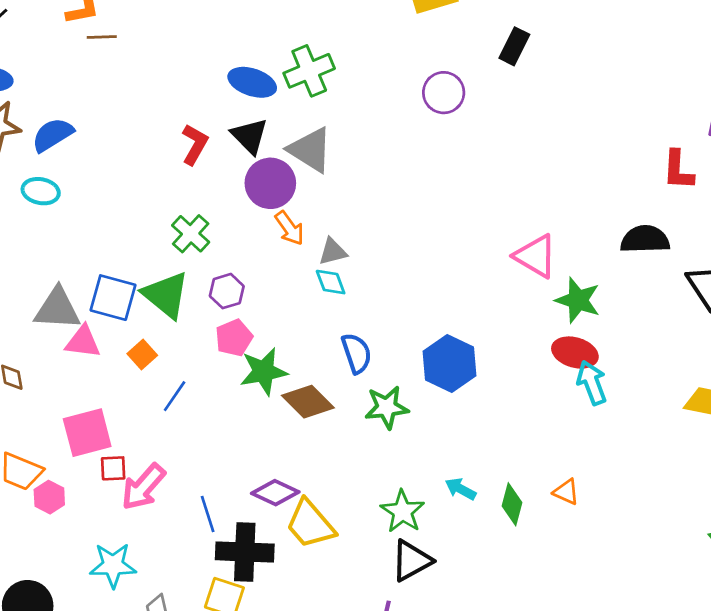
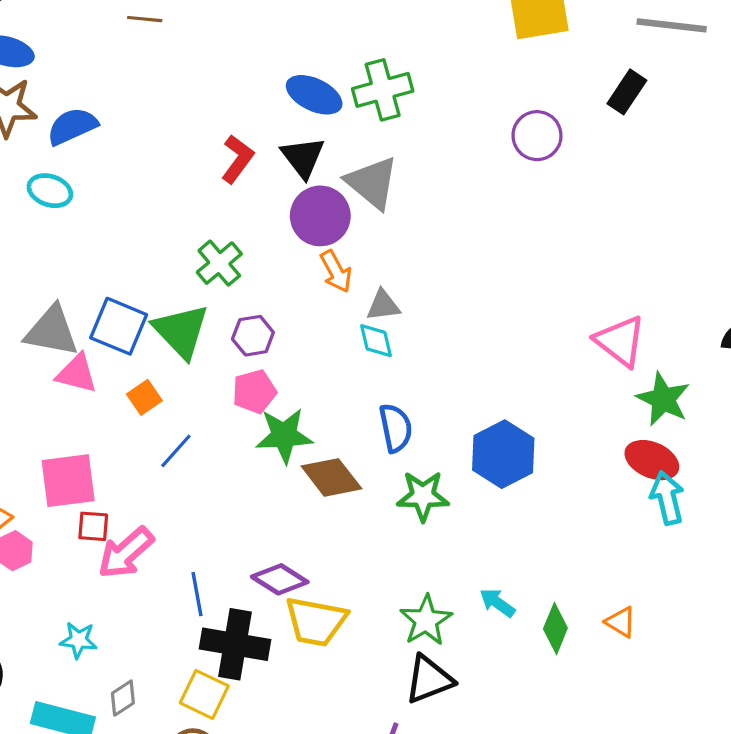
yellow trapezoid: (310, 524) -> (316, 621), turned -46
cyan star: (113, 565) -> (78, 640), size x0.7

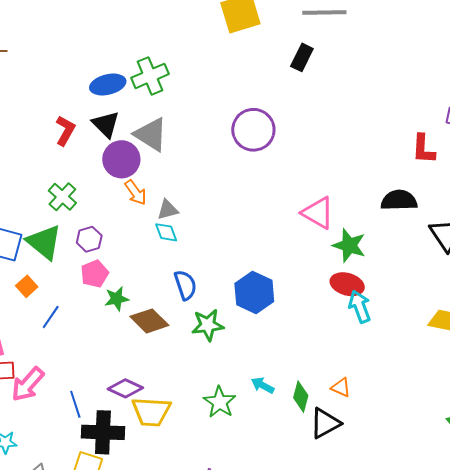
blue ellipse: (314, 95) -> (108, 85), turned -32
purple circle: (537, 136) -> (253, 130), moved, size x1.4
green star: (284, 436) -> (117, 299), size x0.7
black triangle: (429, 679) -> (325, 423), moved

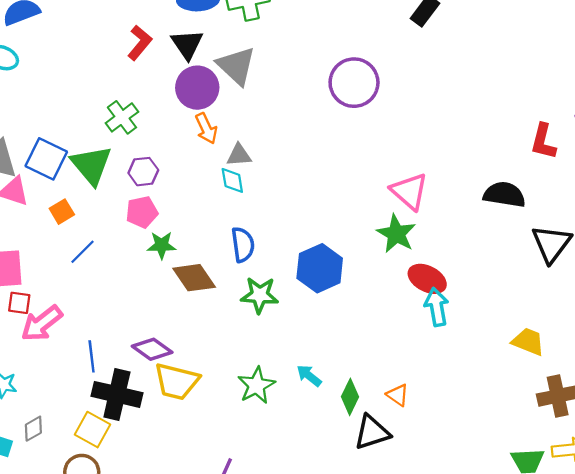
green star: (349, 245) -> (396, 234), moved

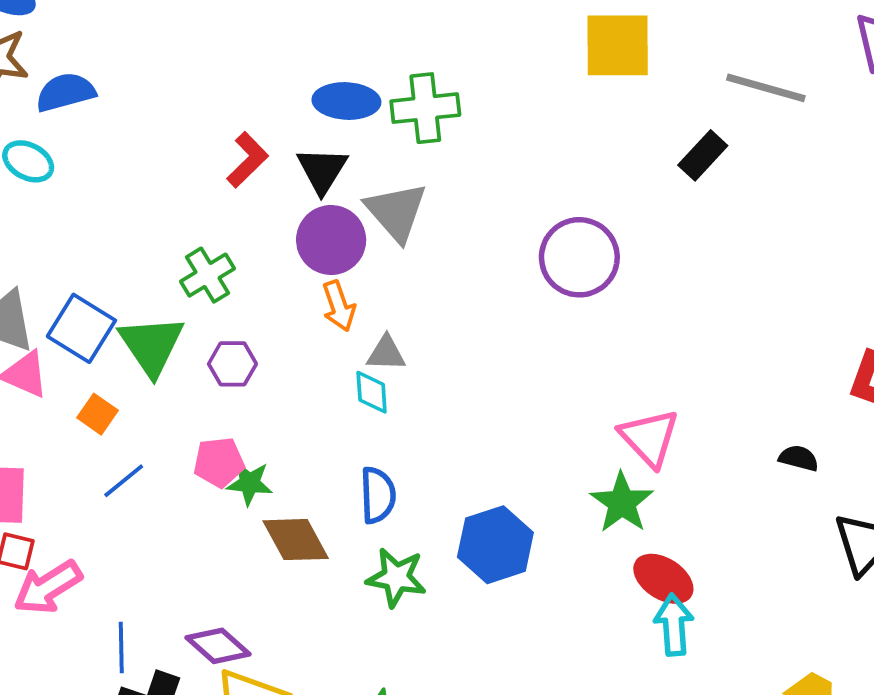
black semicircle: (504, 195) -> (799, 458), size x0.6
orange square: (62, 212) -> (98, 414), turned -30
pink pentagon: (142, 212) -> (219, 462), moved

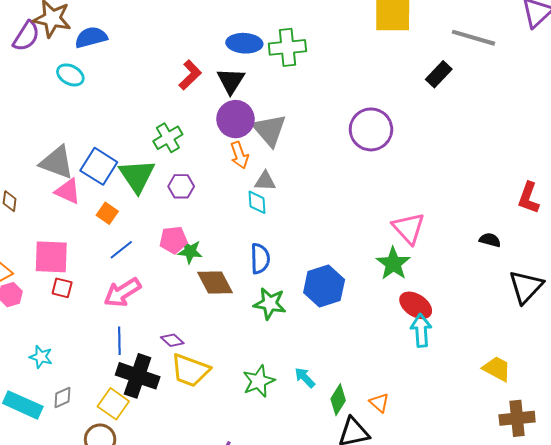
gray triangle: (396, 212) -> (269, 130), moved
pink arrow: (48, 587) -> (122, 292), moved
purple diamond: (218, 646) -> (172, 340), size x0.7

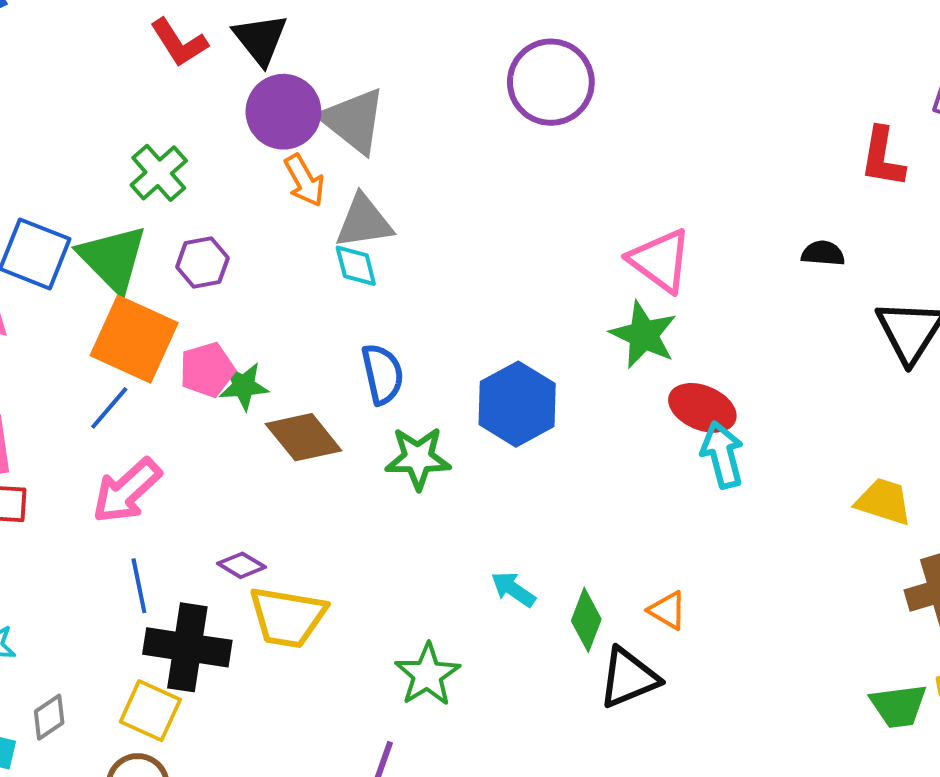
red L-shape: (190, 75) -> (179, 43), turned 112
gray triangle: (265, 181) -> (364, 222), size x1.4
orange square: (107, 213) -> (134, 339), moved, size x2.0
green star: (259, 381) -> (427, 675), moved

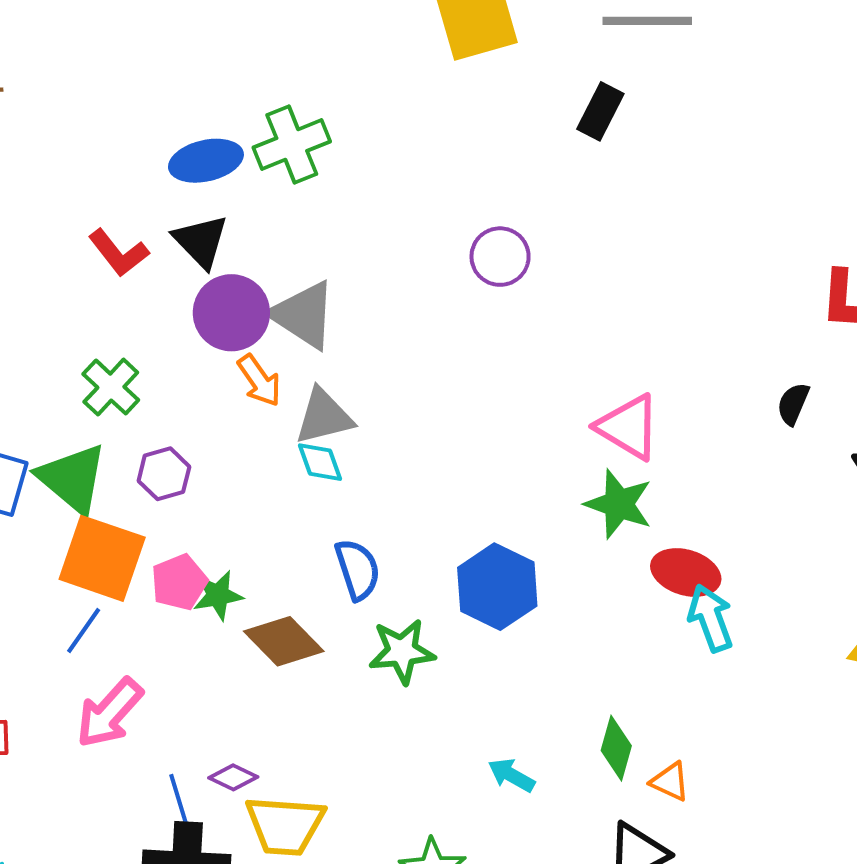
purple circle: (551, 82) -> (500, 257), size x0.7
black semicircle: (823, 253) -> (793, 404), turned -66
blue line: (139, 586) -> (179, 801), moved
green diamond: (586, 620) -> (616, 748), moved

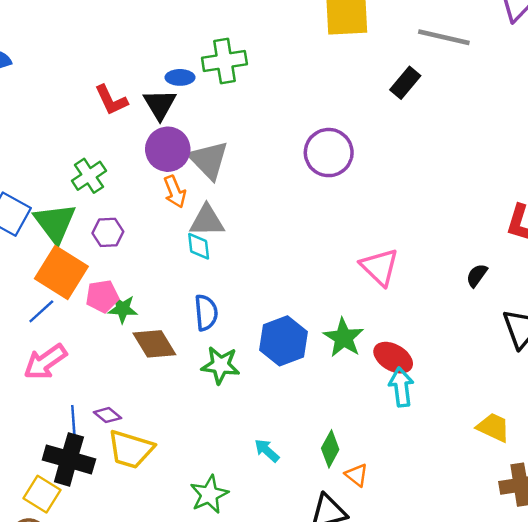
blue ellipse: (206, 161) -> (180, 77), moved, size x0.7
purple circle: (500, 257) -> (329, 153), size x1.4
green star: (619, 504) -> (344, 338), moved

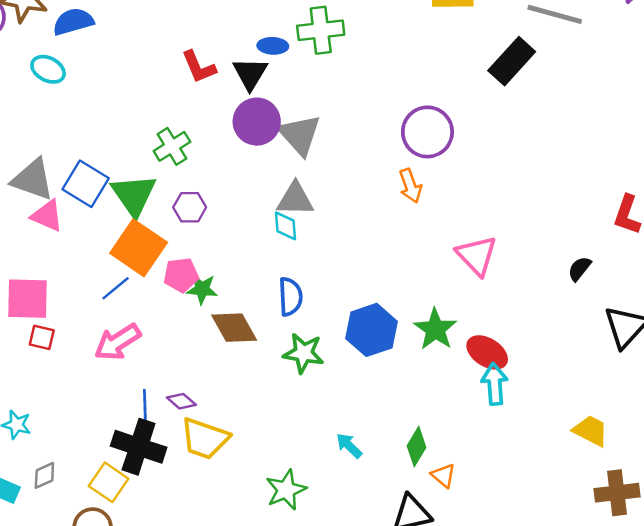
black rectangle: (405, 83) -> (512, 61), size x1.4
orange arrow: (175, 192) -> (410, 186), moved

